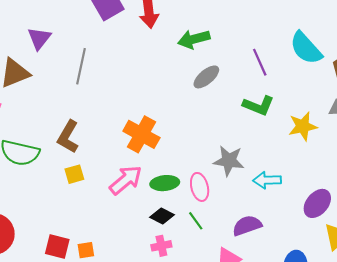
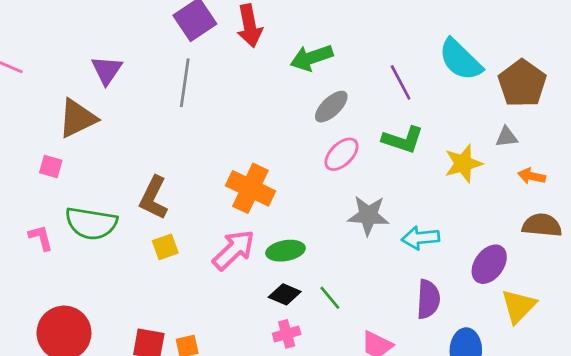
gray line: (81, 66) -> (185, 83), moved
pink ellipse: (200, 187) -> (342, 154), moved, turned 64
purple semicircle: (247, 226) -> (428, 299), moved, turned 116

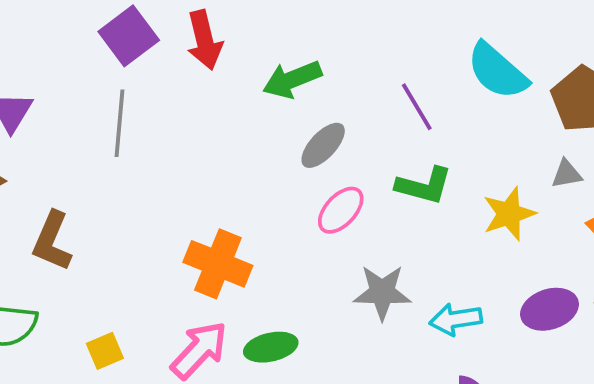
brown L-shape: (154, 198) -> (52, 241), moved
purple ellipse: (489, 264) -> (549, 309), moved, turned 39

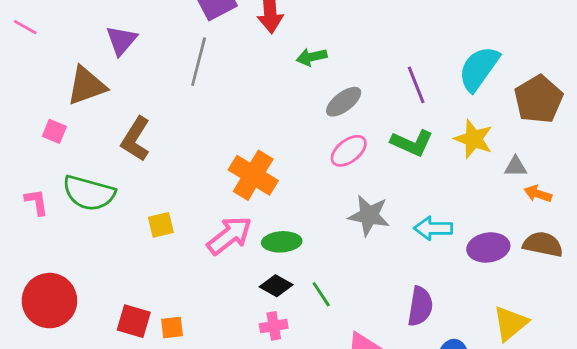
cyan semicircle: (497, 71) -> (479, 69), turned 75
green arrow: (292, 79) -> (312, 57), moved, size x0.7
gray triangle: (567, 174) -> (515, 167), moved
yellow star: (509, 214) -> (474, 139), moved, turned 30
cyan arrow: (456, 319) -> (433, 228), moved

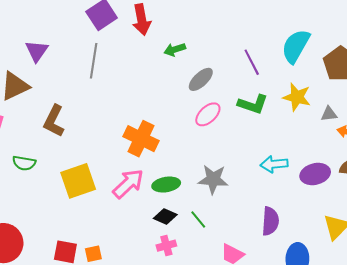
green semicircle: (89, 193) -> (24, 163), size x0.6
gray star: (369, 215) -> (213, 179), moved
yellow square: (161, 225) -> (78, 181), size x1.8

